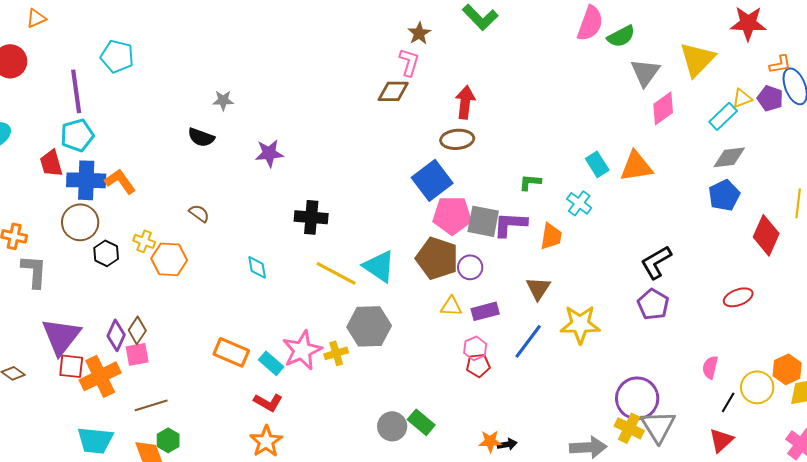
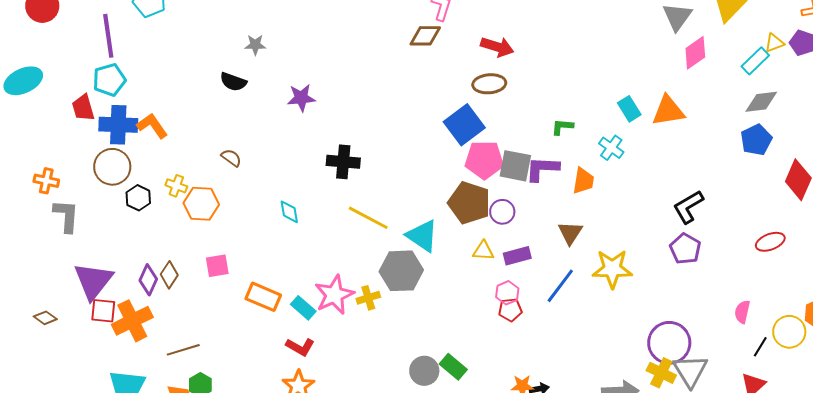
red arrow: (465, 102) -> (497, 47), turned 100
cyan triangle: (379, 266) -> (422, 236), moved
pink square: (137, 354) -> (217, 266), moved

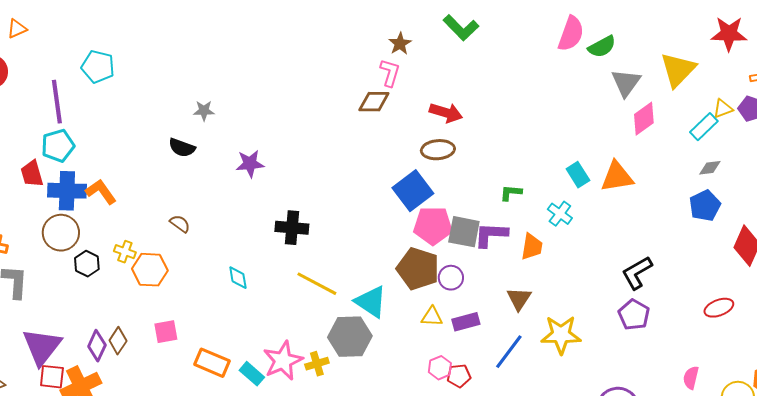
gray diamond: (761, 102) -> (710, 168), size x0.7
pink hexagon: (507, 293) -> (440, 368), moved

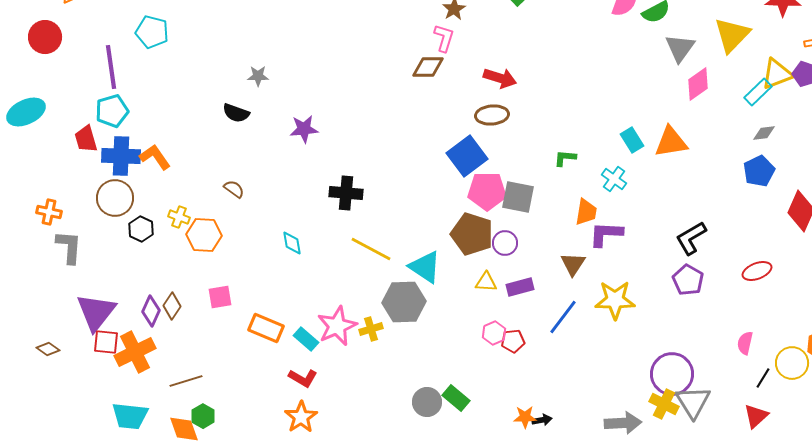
yellow triangle: (723, 109) -> (777, 74), size x1.6
purple L-shape: (491, 235) -> (606, 234), moved
red ellipse: (719, 308) -> (757, 271), moved

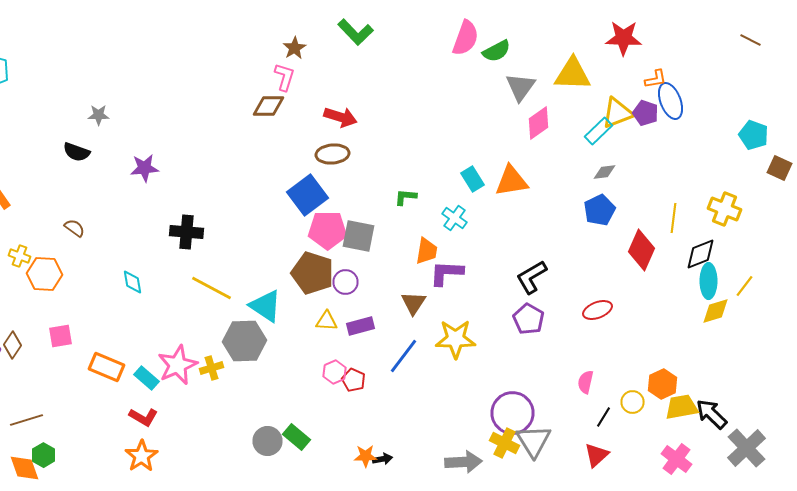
yellow triangle: (732, 35) -> (572, 74), turned 48
red pentagon: (513, 341) -> (354, 380), turned 30
yellow circle: (792, 363) -> (632, 402), size x0.7

